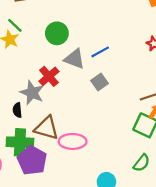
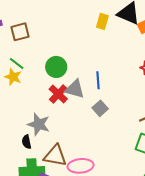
blue line: (100, 52) -> (98, 80), turned -60
red cross: (49, 76) -> (58, 94), moved

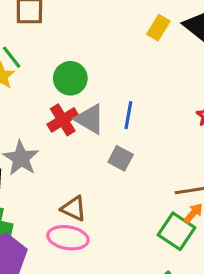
gray square: (100, 108) -> (121, 158), turned -35
brown triangle: (55, 156) -> (74, 209), moved, size x0.7

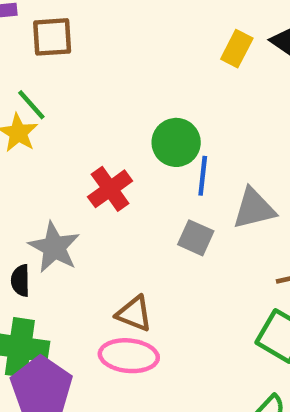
green circle: (70, 78) -> (176, 142), moved
gray triangle: (90, 119) -> (254, 209), moved, turned -40

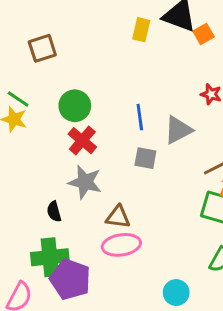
brown square: (52, 37) -> (42, 48), moved
green circle: (176, 142) -> (75, 106), moved
gray star: (54, 247) -> (85, 182), moved
black semicircle: (20, 280) -> (54, 211), moved

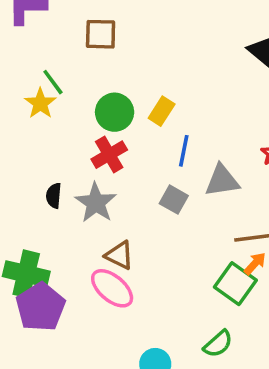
yellow rectangle: (141, 30) -> (162, 111), moved
black semicircle: (54, 211) -> (54, 196), moved
pink ellipse: (121, 245) -> (112, 288), turned 30

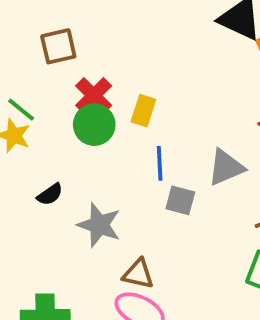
blue line: (184, 151) -> (160, 163), moved
red cross: (109, 155) -> (94, 96), moved
black semicircle: (54, 196) -> (50, 194), moved, turned -115

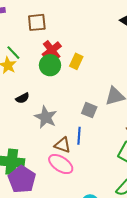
blue line: (160, 163) -> (79, 136), moved

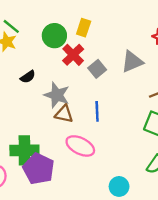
red cross: (52, 50) -> (73, 55), moved
gray square: (89, 110) -> (97, 69), moved, turned 35
brown triangle: (63, 145) -> (64, 114), moved

